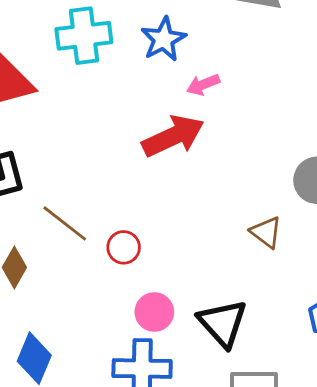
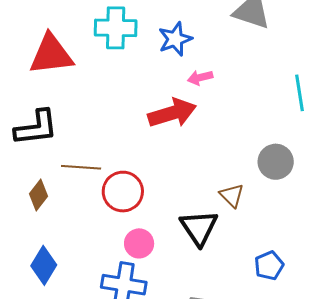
brown line: (65, 223) -> (81, 167), turned -42
red circle: (124, 247) -> (123, 192), size x1.6
black triangle: (223, 323) -> (199, 228), moved

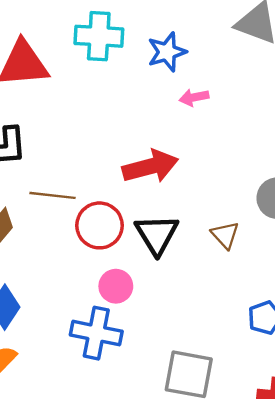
red arrow: (172, 113) -> (150, 166), moved
black triangle: (199, 228) -> (157, 234), moved

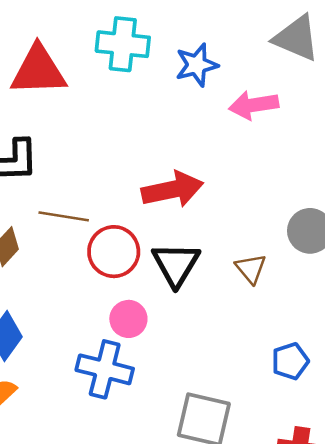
pink arrow: (194, 97) -> (254, 105), moved, size x1.5

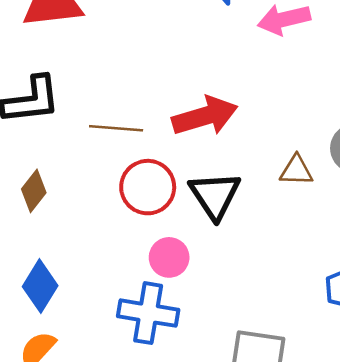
brown line: (64, 216) -> (116, 128), moved
brown triangle: (251, 269) -> (296, 170), moved, turned -44

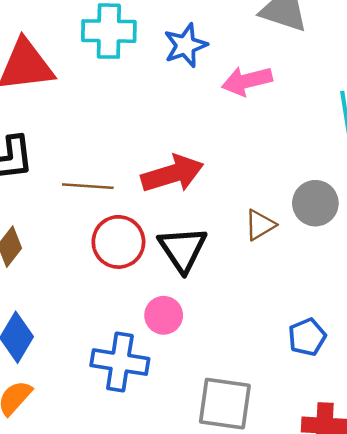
brown triangle: (296, 170) -> (260, 225), turned -32
pink circle: (169, 257) -> (164, 315), moved

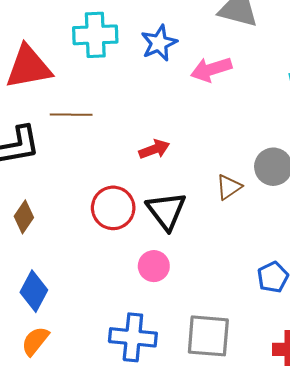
red arrow: (172, 174) -> (154, 149), size x0.6
brown line: (88, 186) -> (71, 115), moved
blue cross: (120, 362) -> (133, 337), moved

